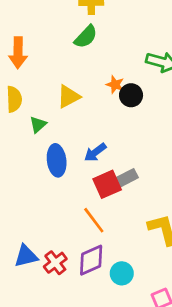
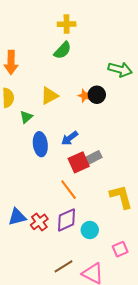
orange star: (115, 85) -> (85, 96), moved

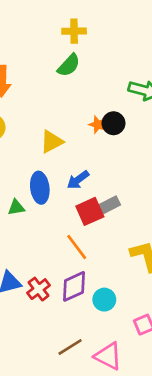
yellow triangle: (49, 96) -> (52, 142), moved
green triangle: (26, 117) -> (16, 207), moved, turned 32

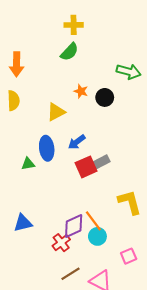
orange star: (98, 125) -> (81, 91), moved
orange line: (77, 247) -> (93, 221), moved
red cross: (39, 289) -> (61, 243), moved

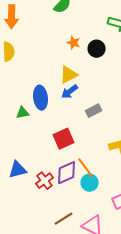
yellow triangle: (56, 112) -> (69, 75), moved
red square: (86, 167) -> (64, 139), moved
red cross: (61, 243) -> (45, 181), moved

